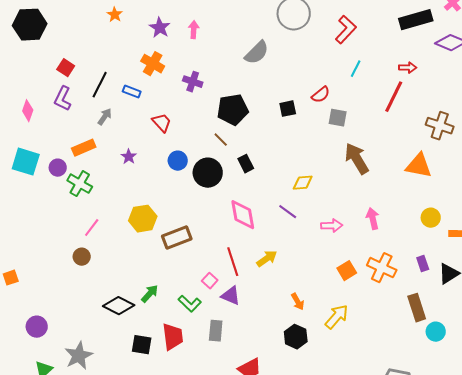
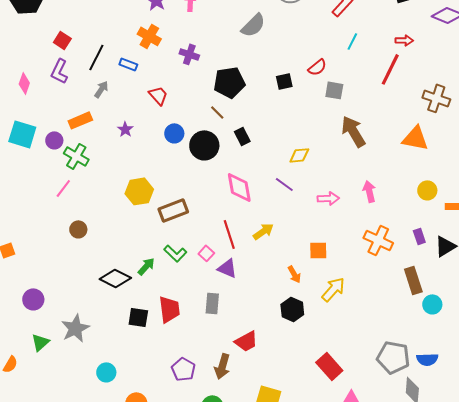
pink line: (92, 228) -> (63, 188), moved
orange square: (347, 271) -> (318, 250), moved, turned 30
green L-shape: (190, 304) -> (175, 253), moved

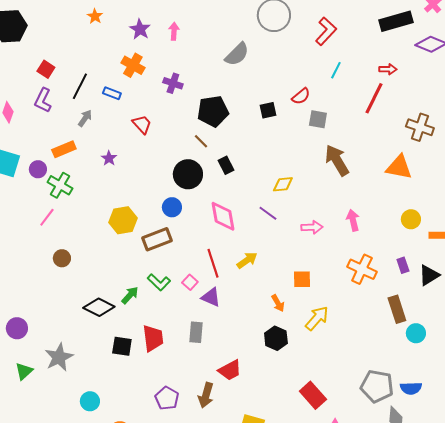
blue circle: (174, 133) -> (172, 207), moved

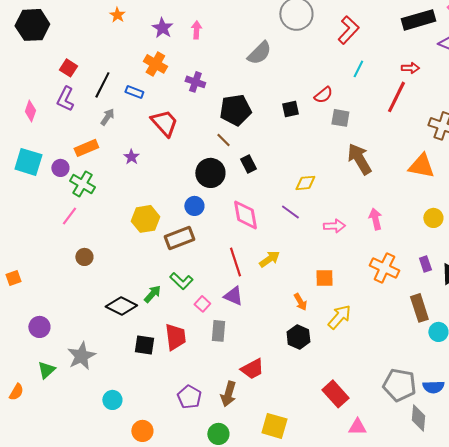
red trapezoid: (142, 124) -> (164, 123), size x1.4
pink square: (190, 282) -> (202, 304), moved

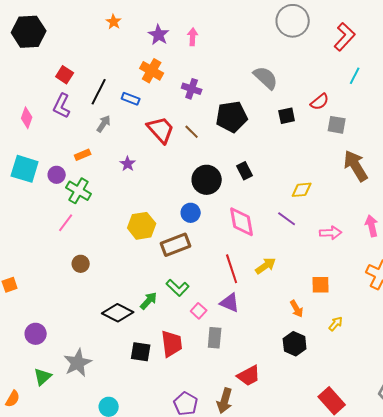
gray semicircle: (259, 53) -> (266, 78), moved, turned -92
brown line: (223, 140) -> (192, 132), moved
orange rectangle: (86, 148) -> (83, 155), size x0.7
yellow arrow: (339, 317) -> (336, 324), size x0.6

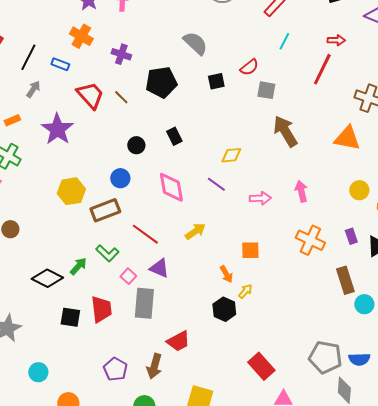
purple star: (128, 164) -> (57, 129), size x2.0
black circle: (207, 180) -> (136, 145), size x0.6
red line: (232, 269) -> (145, 234), moved, turned -36
yellow arrow: (336, 324) -> (245, 291), moved
gray rectangle: (215, 338) -> (144, 303), size x1.4

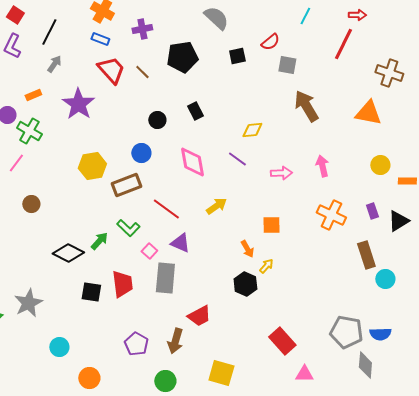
purple cross: (121, 54) -> (142, 29), turned -30
blue rectangle: (60, 64) -> (100, 39), moved

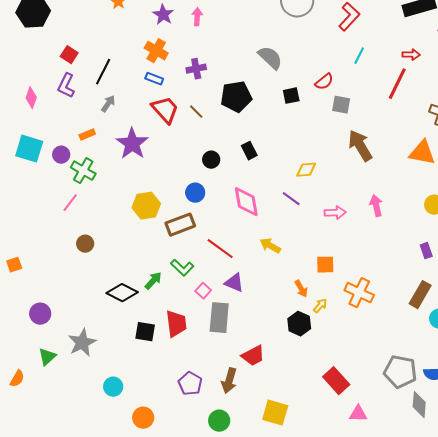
yellow arrow: (216, 206) -> (270, 246), turned -115
orange cross: (331, 215) -> (359, 293), moved
brown rectangle: (366, 255) -> (420, 295), turned 48

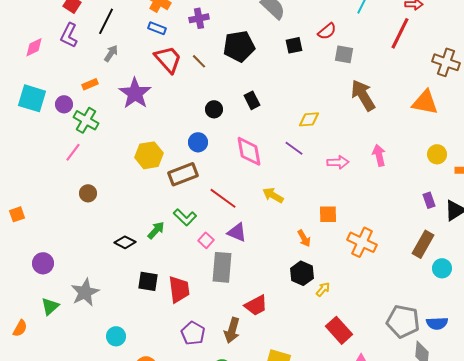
pink diamond: (31, 98) -> (34, 47), turned 45
black diamond: (122, 293) -> (125, 242), size x0.7
yellow arrow: (320, 306) -> (323, 289), moved
red trapezoid: (176, 324) -> (179, 289), moved

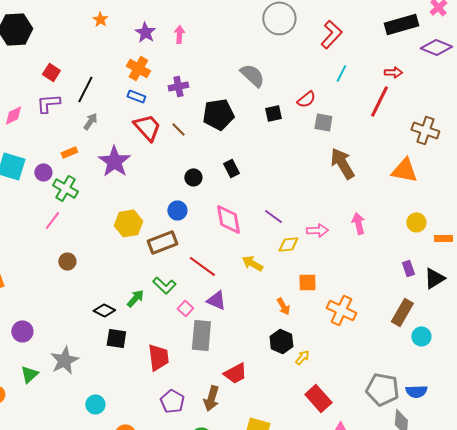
purple L-shape: (69, 35) -> (48, 103), turned 60
yellow diamond: (309, 119) -> (288, 244), moved
black square: (148, 281) -> (116, 338), moved

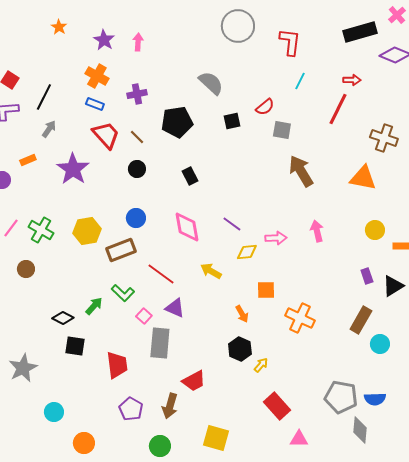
red L-shape: (331, 34) -> (290, 42), turned -36
black circle: (193, 177) -> (137, 169), moved
green cross: (65, 188) -> (41, 230), moved

